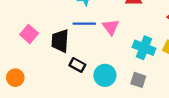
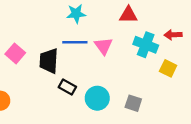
cyan cross: (144, 48) -> (146, 45), moved

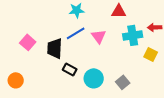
blue line: (75, 42) -> (76, 33), turned -30
cyan cross: (146, 45) -> (133, 35), turned -30
gray square: (133, 103) -> (123, 82), turned 32

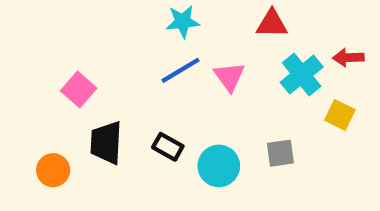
cyan cross: (133, 35) -> (302, 75), turned -30
black trapezoid: (55, 48) -> (106, 143), moved
gray square: (123, 82) -> (280, 153), moved, turned 32

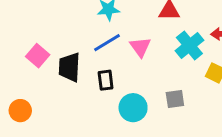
black trapezoid: (106, 143) -> (69, 67), moved
black rectangle: (168, 147) -> (106, 80), moved, turned 54

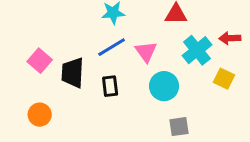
gray square: (175, 99) -> (179, 127), moved
cyan circle: (133, 108) -> (164, 86), moved
orange circle: (20, 111) -> (40, 115), moved

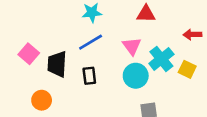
cyan cross: (197, 50) -> (161, 59), moved
pink triangle: (146, 52) -> (132, 46), moved
orange circle: (40, 115) -> (42, 100), moved

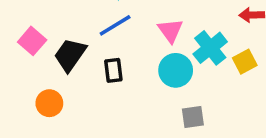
black trapezoid: (57, 64) -> (70, 55), turned 32
yellow square: (187, 69) -> (245, 62), turned 36

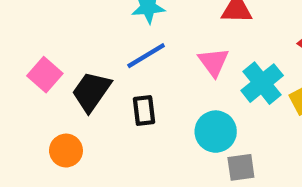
cyan circle: (176, 70) -> (216, 132), moved

